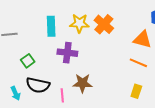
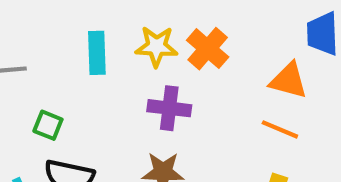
purple cross: (67, 53) -> (169, 108), moved
green square: (28, 61) -> (48, 125), turned -32

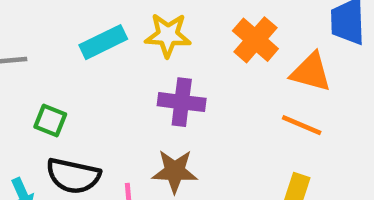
orange cross: (208, 49) -> (255, 40), moved
cyan rectangle: (97, 53) -> (103, 42), turned 66

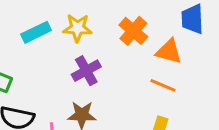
purple cross: (182, 102) -> (86, 71), turned -36

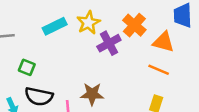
yellow star: (77, 28) -> (88, 23), turned -30
purple cross: (86, 71) -> (109, 43), moved

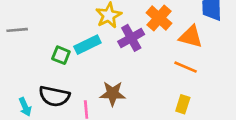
cyan rectangle: (55, 26) -> (87, 45), moved
green square: (27, 67) -> (61, 55), moved

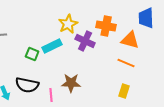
orange cross: (159, 18) -> (106, 26), turned -30
purple cross: (131, 38) -> (85, 41), turned -36

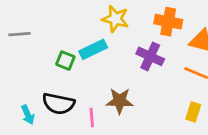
yellow star: (68, 24) -> (115, 19), turned -30
purple cross: (85, 41) -> (150, 56), moved

